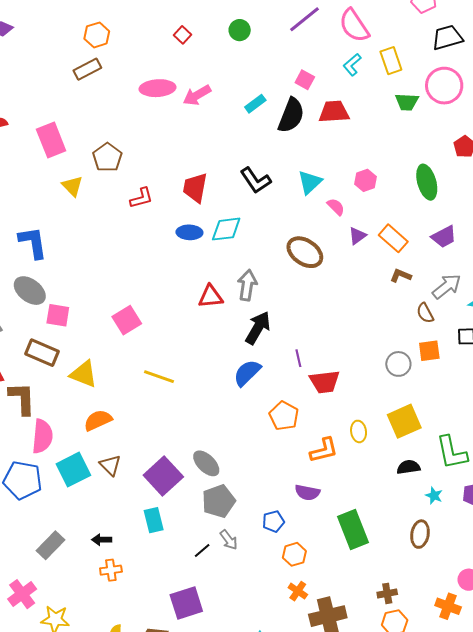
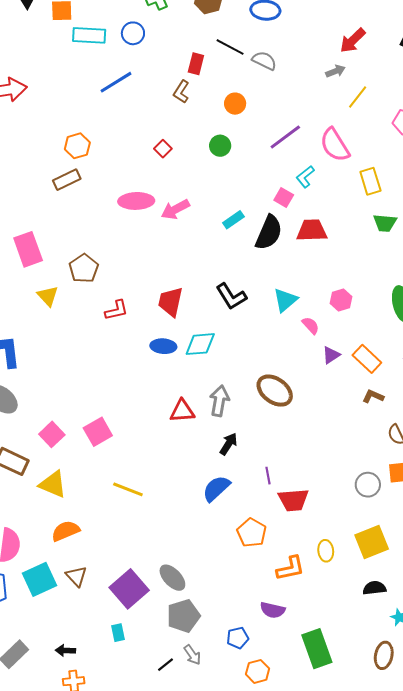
cyan L-shape: (352, 65) -> (305, 177), moved
brown ellipse: (305, 252) -> (275, 391), moved
pink square: (58, 315) -> (52, 434), moved, turned 35
black arrow: (258, 328) -> (229, 444), size x0.7
cyan rectangle: (154, 520) -> (118, 633), size x0.7

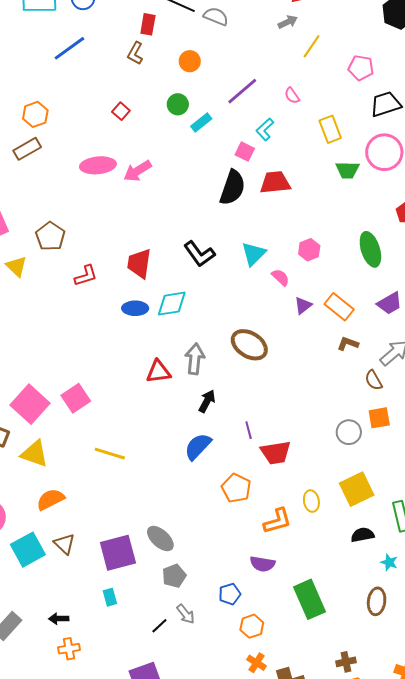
pink semicircle: (335, 145) -> (292, 96), size x0.5
cyan rectangle: (233, 220) -> (201, 123), moved
pink square: (52, 434) -> (30, 404), size x1.5
purple square: (129, 589) -> (118, 553), turned 30
gray pentagon: (183, 616) -> (174, 576), size x0.7

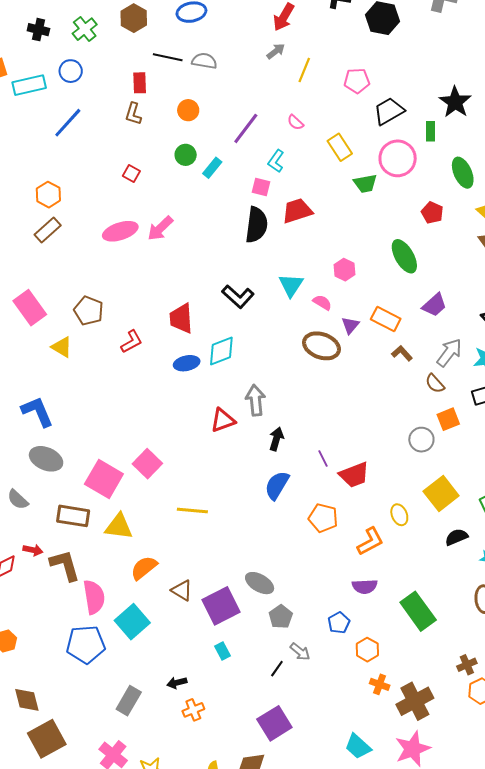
brown L-shape: (348, 344) -> (402, 353), turned 40
brown ellipse: (249, 345) -> (321, 346), moved
brown triangle: (64, 544) -> (182, 590), moved

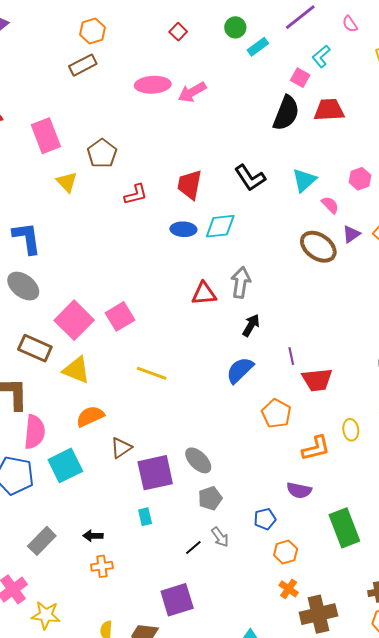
brown triangle: (182, 590) -> (121, 448), turned 40

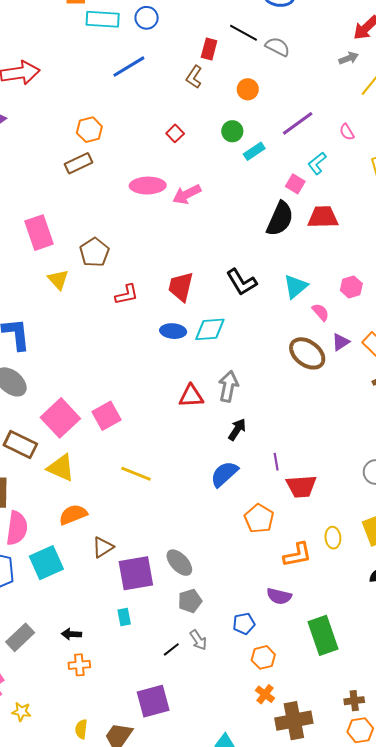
yellow star: (46, 615) -> (21, 712), size x0.7

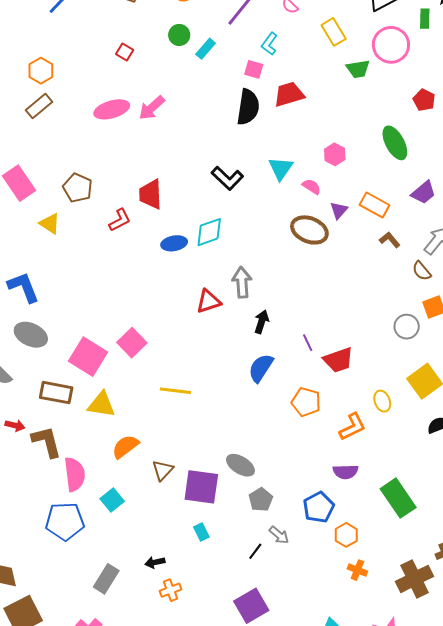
red trapezoid: (181, 287) -> (151, 194), moved
cyan square: (46, 563) -> (112, 500), size x0.7
purple square: (136, 573) -> (201, 487), turned 33
blue pentagon: (244, 624) -> (319, 507), size x1.4
brown cross: (294, 721) -> (414, 579), moved

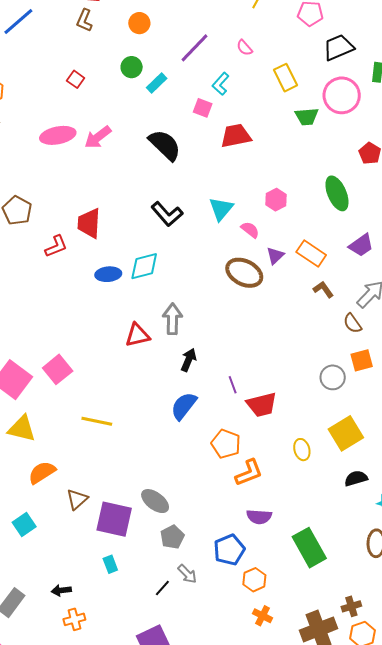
black semicircle: (248, 107) -> (165, 145), moved, turned -60
orange L-shape: (352, 427) -> (249, 473), moved

